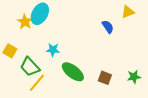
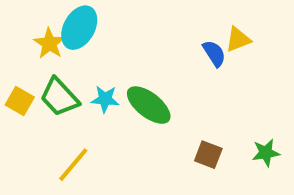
yellow triangle: (128, 12) -> (238, 40), moved
green trapezoid: (30, 67) -> (59, 97), moved
green ellipse: (73, 72) -> (149, 105), moved

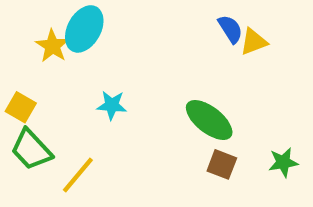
blue semicircle: (214, 53) -> (230, 29), moved
green trapezoid: (59, 97) -> (31, 150), moved
green ellipse: (149, 105) -> (209, 120), moved

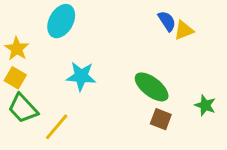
yellow star: (52, 46) -> (17, 49), moved
cyan star: (112, 105) -> (81, 76), size x1.4
green star: (283, 162) -> (205, 105), moved, turned 30

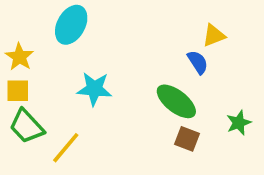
blue semicircle: (167, 21) -> (198, 62), moved
yellow square: (15, 78) -> (18, 91), turned -30
green star: (205, 105) -> (239, 123), turned 30

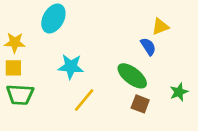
yellow star: (19, 57) -> (15, 43), turned -30
green trapezoid: (27, 126) -> (20, 95), turned -44
yellow line: (66, 148) -> (84, 100), moved

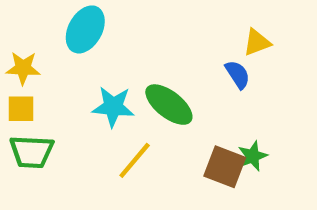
green ellipse: (132, 76) -> (169, 105), moved
green star: (179, 92) -> (253, 156), moved
brown square: (140, 104) -> (225, 167), size x1.4

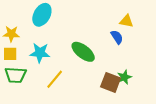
yellow triangle: (257, 42) -> (126, 21), turned 32
cyan star: (113, 107) -> (40, 53), moved
yellow line: (135, 160) -> (55, 79), moved

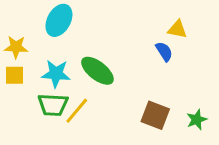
green ellipse: (83, 52) -> (97, 71), moved
green trapezoid: (16, 75) -> (53, 105), moved
green star: (124, 77) -> (197, 120), moved

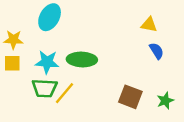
blue semicircle: (164, 51) -> (157, 51), moved
green ellipse: (97, 71) -> (82, 59), turned -36

